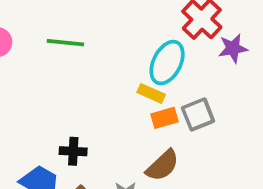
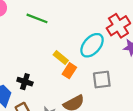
yellow rectangle: (151, 93) -> (61, 58), moved
orange rectangle: (164, 118) -> (69, 71), moved, turned -56

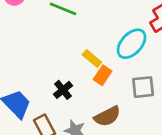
black cross: (25, 82) -> (63, 90), moved, turned 32

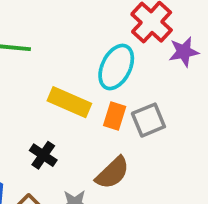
yellow rectangle: (92, 59) -> (69, 102), size x1.5
orange rectangle: (103, 75) -> (115, 116), moved

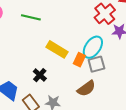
cyan ellipse: (116, 67) -> (93, 47), moved
brown semicircle: (112, 173) -> (86, 88), moved

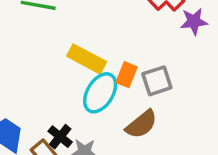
cyan ellipse: (93, 47) -> (100, 93), moved
black cross: (40, 75) -> (60, 137), moved

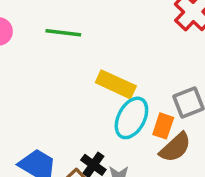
orange rectangle: (127, 75) -> (163, 126), moved

